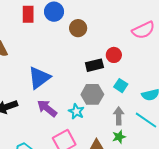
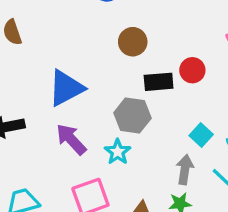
brown circle: (78, 28) -> (133, 42), moved
cyan square: (121, 86) -> (201, 135), moved
gray hexagon: (92, 94) -> (132, 115), moved

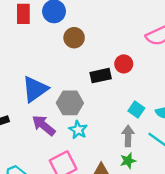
brown circle: (133, 42) -> (74, 38), moved
gray hexagon: (132, 115) -> (70, 103), moved

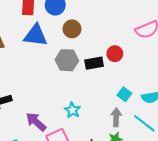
blue triangle: (35, 89) -> (36, 35), moved, turned 40
gray hexagon: (70, 103) -> (67, 60), moved
purple arrow: (44, 125) -> (36, 122), moved

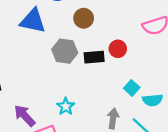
brown circle: (72, 29) -> (84, 18), moved
cyan square: (124, 94) -> (132, 88), moved

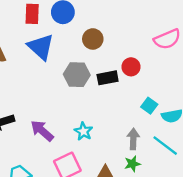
blue triangle: (33, 21) -> (41, 47), turned 36
purple arrow: (25, 116) -> (42, 131), moved

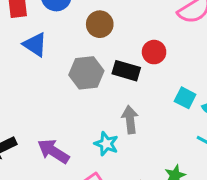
blue triangle: (41, 47) -> (35, 45), size x0.7
black rectangle: (108, 78) -> (126, 71), turned 36
gray arrow: (133, 139) -> (130, 120), moved

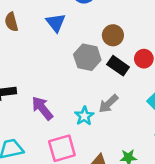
brown circle: (100, 24) -> (113, 35), moved
gray arrow: (130, 120) -> (108, 104), turned -145

